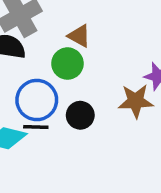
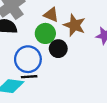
brown star: (136, 101) -> (74, 25), moved, turned 30
black circle: (80, 115) -> (58, 49), moved

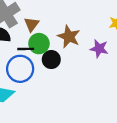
brown triangle: (51, 15) -> (32, 24), moved, turned 42
black line: (29, 77) -> (26, 49), moved

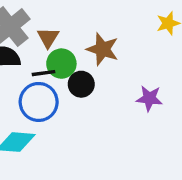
purple star: (99, 49) -> (149, 98), moved

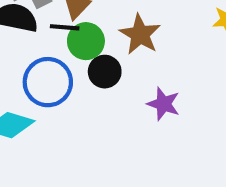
black line: (44, 73) -> (65, 27), moved
purple star: (149, 98) -> (164, 104), moved

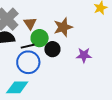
black line: (65, 27) -> (28, 46), moved
brown star: (140, 34) -> (63, 27), turned -30

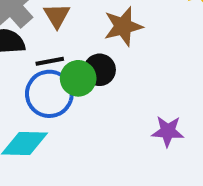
green circle: (40, 38) -> (78, 78), moved
purple star: (84, 55) -> (168, 131), moved

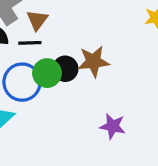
brown star: (123, 26) -> (93, 61), moved
black line: (50, 61) -> (30, 43), moved

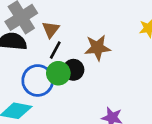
black line: (30, 43) -> (55, 50), moved, turned -60
brown star: (93, 61) -> (97, 48), moved

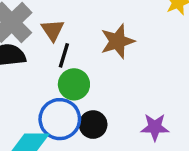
black circle: (73, 70) -> (93, 125), moved
blue circle: (38, 80) -> (60, 119), moved

